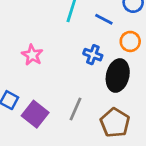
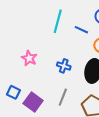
blue cross: (93, 55) -> (64, 66), moved

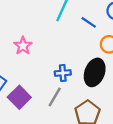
blue cross: (64, 66) -> (63, 73), moved, turned -32

